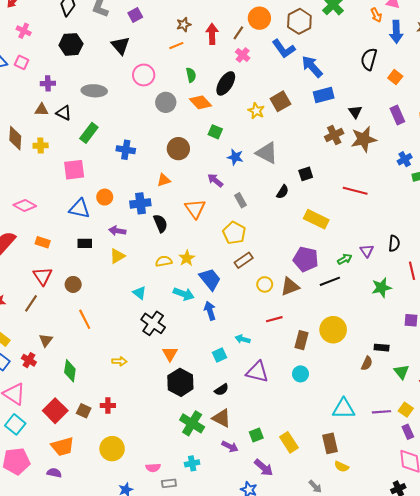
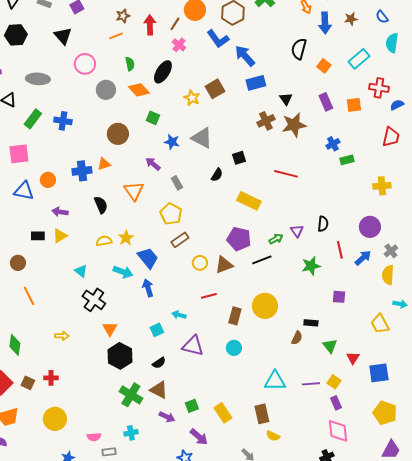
blue cross: (126, 150) -> (63, 121), moved
blue cross: (140, 203) -> (82, 171), moved
black rectangle: (85, 243) -> (38, 236), moved

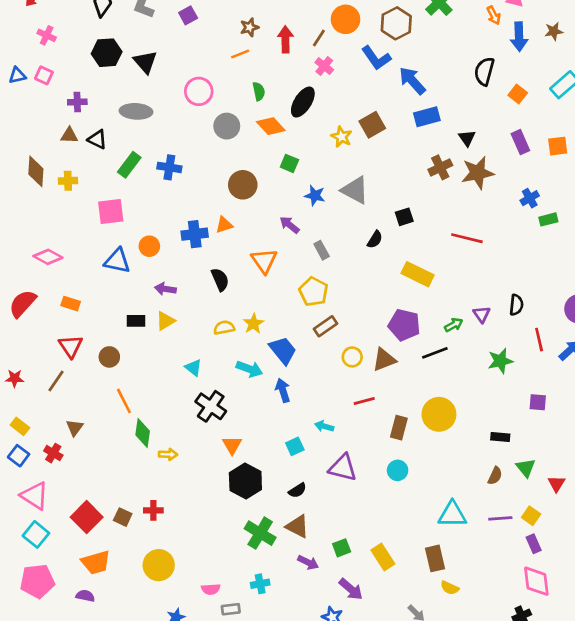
black triangle: (63, 36) -> (145, 62), moved
brown semicircle: (297, 338) -> (495, 476), moved
green diamond: (15, 345) -> (143, 433), moved

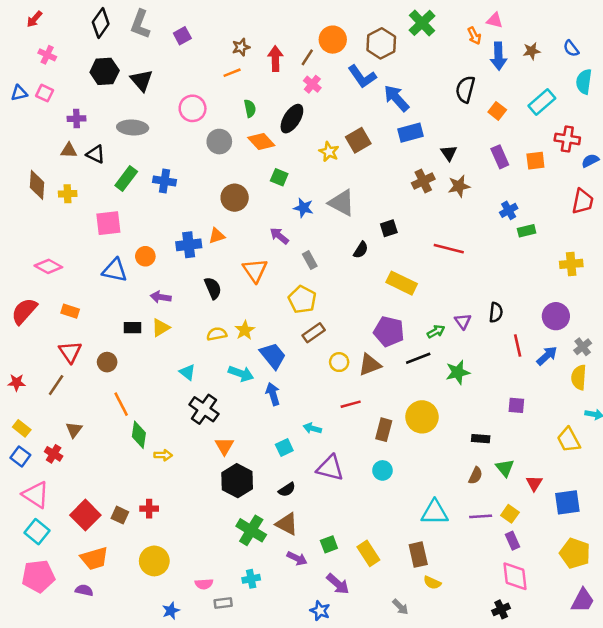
brown star: (478, 173) -> (459, 186), size x0.7
green star: (500, 361) -> (458, 372), moved

